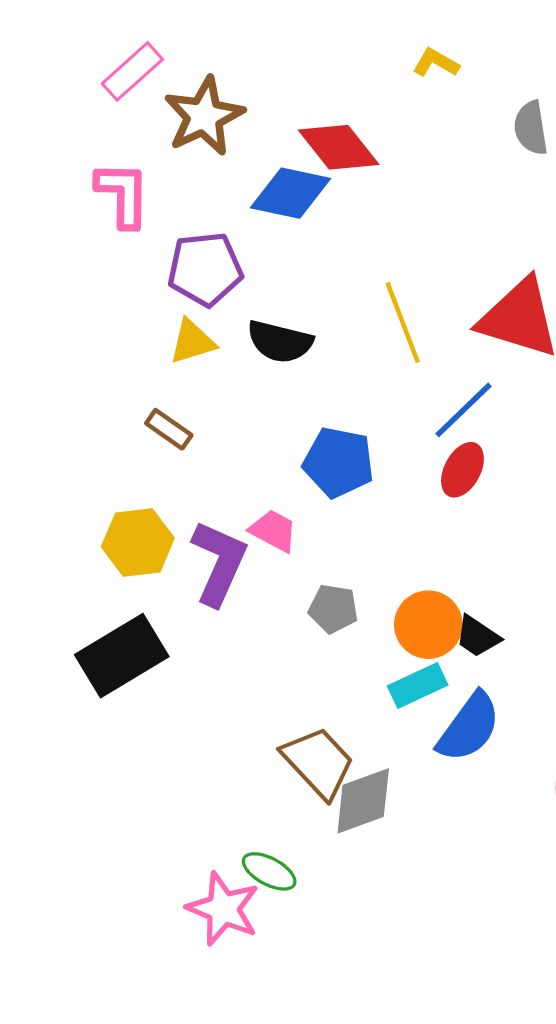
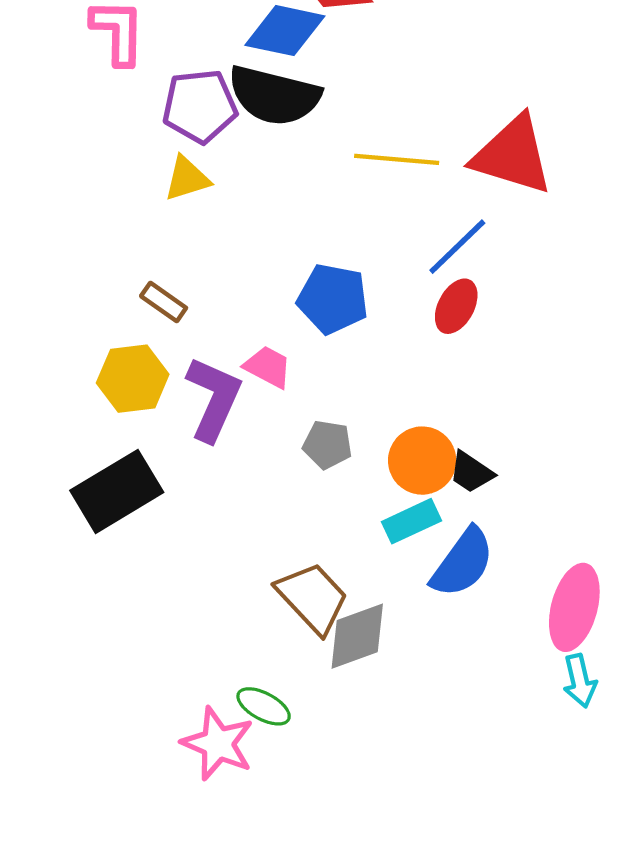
yellow line: (403, 322) -> (397, 159), turned -64
black semicircle: (280, 342) -> (274, 96), moved, size x1.4
brown rectangle: (169, 429) -> (164, 302), moved

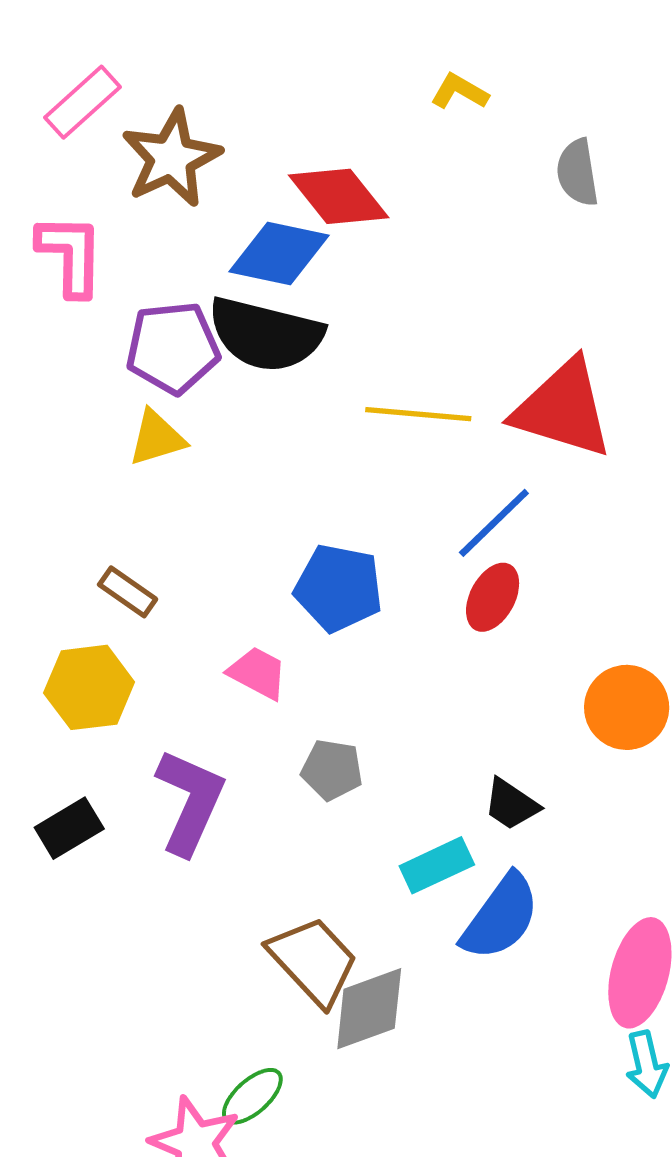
purple L-shape: (214, 399) -> (190, 802), moved
orange circle: (422, 461) -> (627, 707), moved
black rectangle: (117, 491) -> (69, 828), size x0.6
green ellipse: (264, 706) -> (252, 1096), turned -70

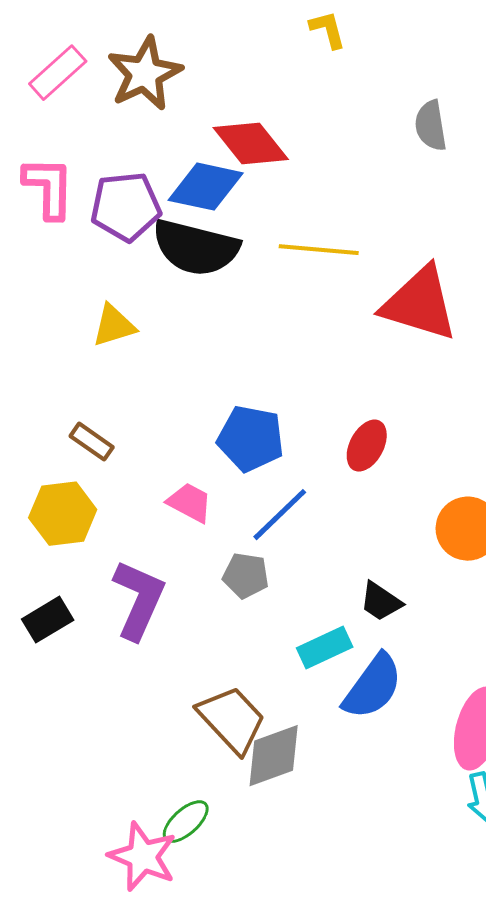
yellow L-shape: (459, 92) -> (328, 30), moved, turned 45
brown star: (171, 158) -> (145, 74), moved
purple pentagon: (173, 348) -> (126, 207), moved
yellow line: (418, 414) -> (319, 250), moved
blue line: (494, 523) -> (280, 515), moved

